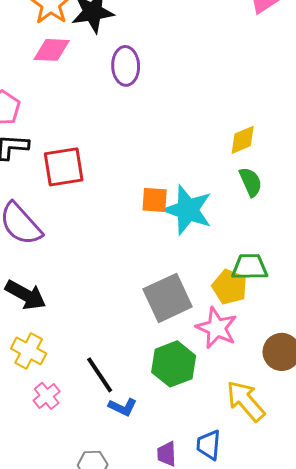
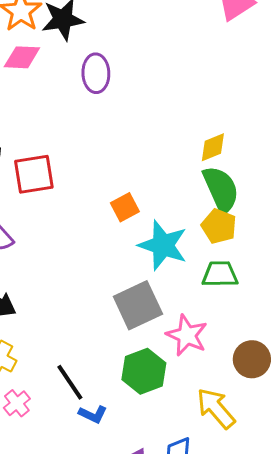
green semicircle: (251, 182) -> (221, 189), size x1.6
orange square: (155, 200) -> (125, 207), turned -32
cyan star: (188, 210) -> (163, 245), moved
yellow pentagon: (230, 287) -> (219, 226), moved

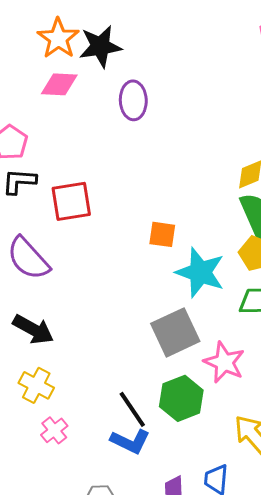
orange square: (125, 207) -> (162, 234), turned 36
black line: (70, 382) -> (132, 409), moved
blue L-shape: (93, 414) -> (130, 441), size x1.4

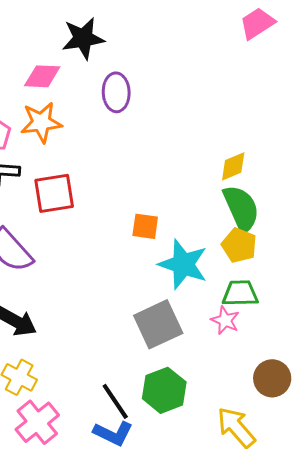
orange star: (58, 38) -> (41, 122), moved, turned 30
pink star: (224, 362) -> (225, 320), moved, size x0.7
pink cross: (54, 430) -> (37, 422), size x1.6

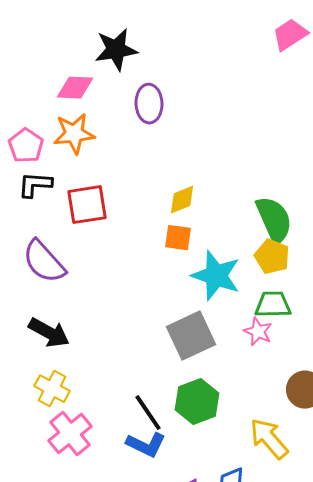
yellow diamond: (233, 166) -> (182, 200), moved

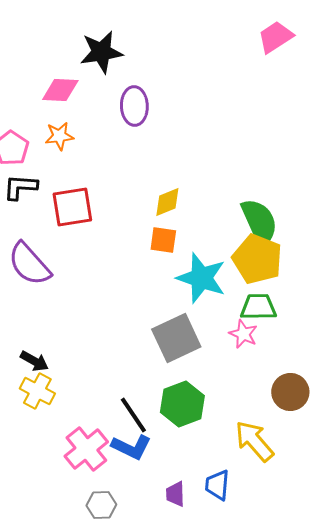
orange star: (74, 134) -> (59, 136), size x0.7
yellow pentagon: (272, 257) -> (257, 259), size x1.4
black arrow: (49, 333) -> (34, 361), moved, size x0.7
pink cross: (70, 434) -> (86, 449), moved

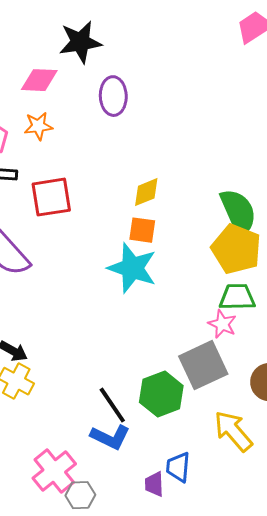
cyan star: (201, 278) -> (132, 268), moved
gray square: (176, 338) -> (203, 365), moved
pink cross: (86, 449) -> (54, 471), moved
blue trapezoid: (217, 485) -> (178, 467), moved

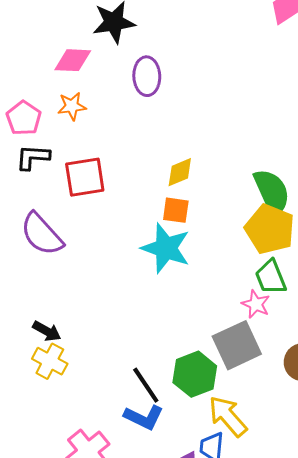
green trapezoid: (237, 297) -> (271, 277), turned -111
yellow arrow: (233, 431) -> (228, 416), moved

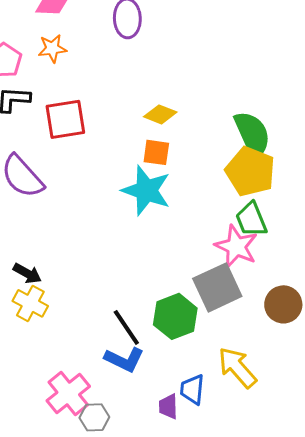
yellow diamond: (180, 172) -> (160, 114), turned 44
pink star: (256, 304) -> (236, 246), size x1.5
yellow arrow: (228, 416) -> (237, 367), moved

